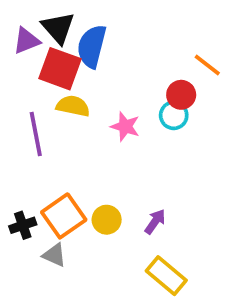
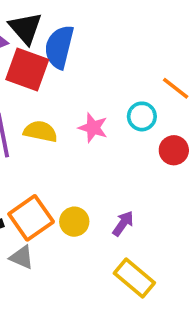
orange line: (207, 65) -> (176, 88), moved
red circle: (181, 95) -> (174, 150), moved
yellow semicircle: (73, 106) -> (40, 131), moved

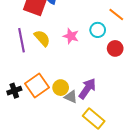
yellow semicircle: (40, 131) -> (42, 38), turned 36
purple arrow: (123, 223) -> (87, 89), size x1.5
gray triangle: (22, 257) -> (71, 97), moved

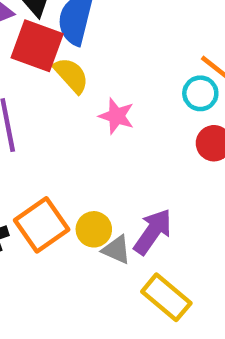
cyan circle: (98, 30) -> (200, 93), moved
yellow semicircle: (42, 38) -> (71, 75), moved

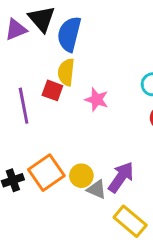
red square: (37, 46) -> (52, 90), moved, size x0.6
yellow semicircle: (71, 75) -> (66, 72), turned -132

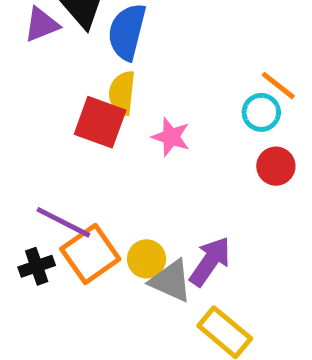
red square: (52, 90) -> (100, 122), size x1.5
purple line: (24, 106) -> (63, 222), moved, turned -52
gray triangle: (97, 189) -> (171, 281), size x1.4

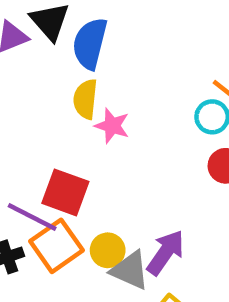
red square: (100, 122) -> (65, 192), moved
pink star: (171, 137) -> (112, 126), moved

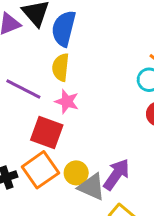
pink star: (112, 126) -> (67, 101), moved
purple line: (32, 217) -> (23, 89), moved

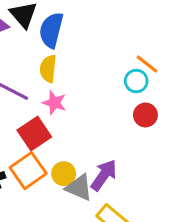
red square: (47, 133) -> (34, 133), turned 36

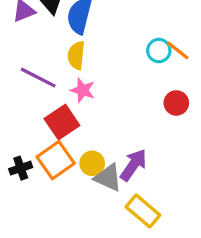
cyan circle: (136, 81) -> (159, 51), moved

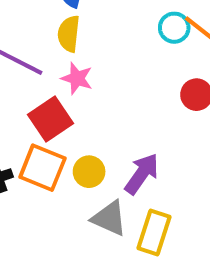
orange square: (56, 160) -> (42, 168), turned -33
gray triangle: (108, 178) -> (109, 218), moved
yellow rectangle: (143, 211) -> (154, 232), turned 68

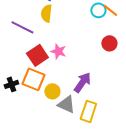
pink star: (77, 78) -> (58, 51), moved
yellow circle: (89, 172) -> (52, 91), moved

